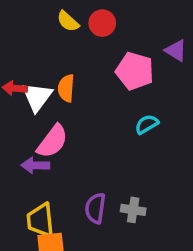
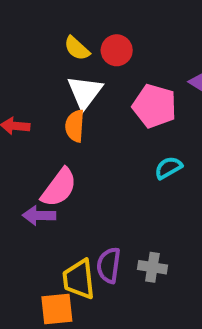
white triangle: (37, 97) -> (85, 92), moved
yellow trapezoid: (40, 220) -> (79, 279), moved

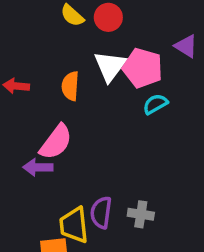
white triangle: (85, 92) -> (110, 66), moved
cyan semicircle: (168, 168) -> (155, 104), moved

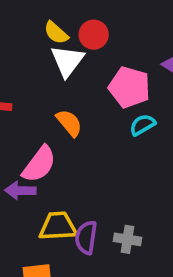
white triangle: (110, 66) -> (67, 61), moved
orange semicircle: (70, 86) -> (69, 123), moved, turned 136
yellow trapezoid: (74, 225) -> (58, 226), moved, turned 93

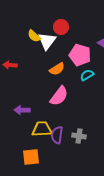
yellow semicircle: (56, 33) -> (34, 36), moved
orange semicircle: (69, 123) -> (57, 69), moved, turned 98
pink semicircle: (39, 164) -> (59, 96), moved

